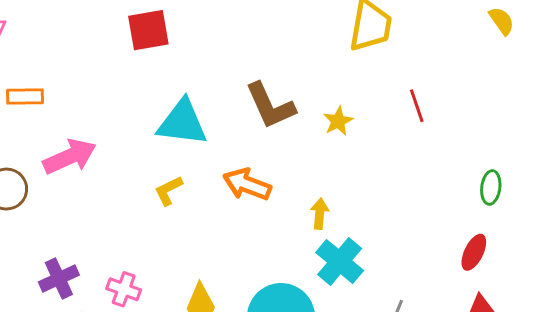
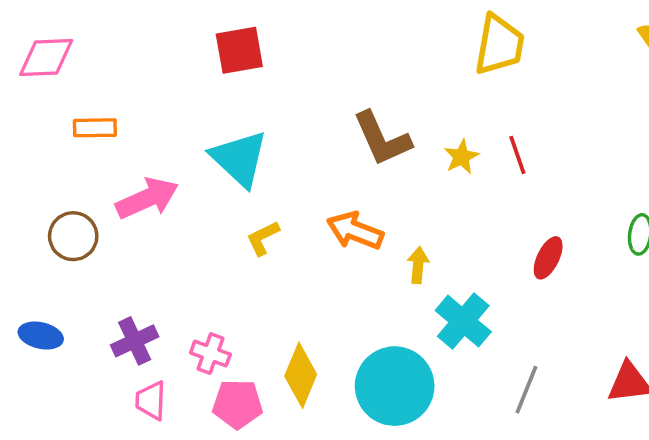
red line: (417, 106) -> (517, 155), moved
cyan triangle: (182, 123) -> (239, 159), moved, turned 36
yellow arrow: (320, 214) -> (418, 265), moved
red ellipse: (474, 252) -> (548, 258), moved

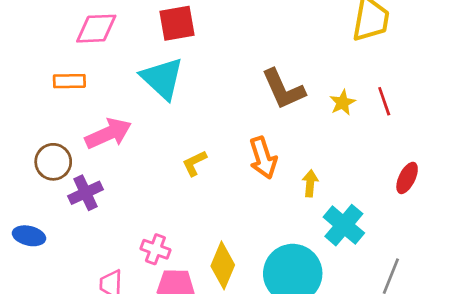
pink diamond: (46, 57) -> (96, 29), moved
cyan triangle: (239, 159) -> (162, 78), moved
orange arrow: (355, 231) -> (263, 158), turned -129
purple cross: (135, 341) -> (86, 193), moved

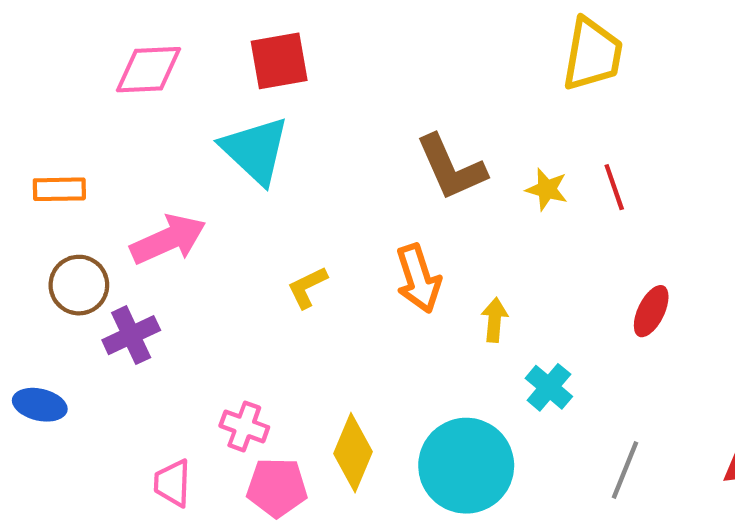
orange rectangle: (69, 81) -> (59, 189), moved
yellow star: (342, 103) -> (547, 189), turned -30
cyan cross: (344, 225) -> (549, 387), size x0.7

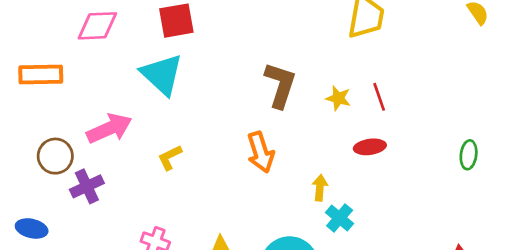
brown L-shape: (451, 168) -> (280, 85), turned -138
orange rectangle: (59, 189) -> (41, 74), moved, size x1.4
yellow L-shape: (307, 287) -> (170, 157), moved
red ellipse: (651, 311) -> (370, 147), moved, turned 56
yellow arrow: (495, 320) -> (320, 188), moved

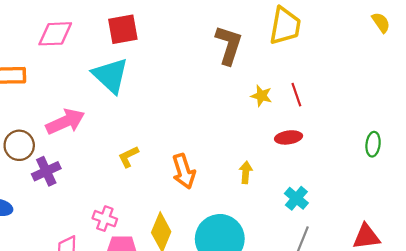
brown L-shape: (280, 85) -> (229, 45), moved
orange arrow: (261, 152) -> (184, 171), moved
yellow L-shape: (170, 157) -> (128, 157), moved
cyan cross: (340, 218) -> (296, 198), moved

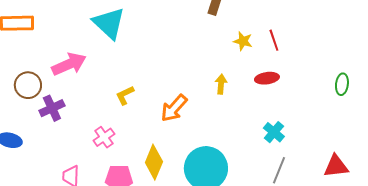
orange arrow: (184, 171) -> (174, 108), turned 60
yellow arrow: (246, 172) -> (221, 84), moved
pink cross: (105, 219) -> (104, 137), moved, turned 35

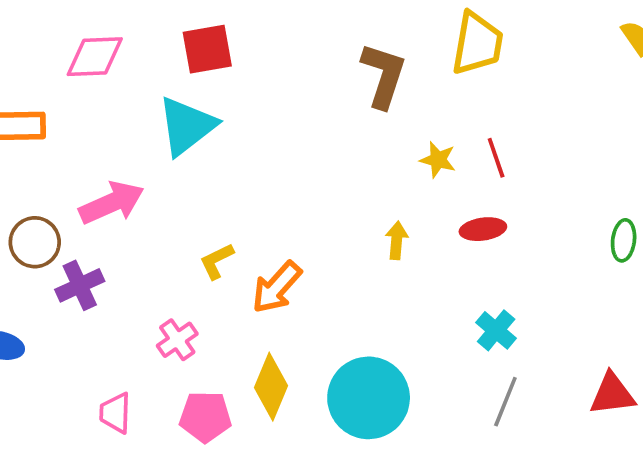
cyan triangle: (109, 23) -> (187, 126), turned 39
orange arrow: (174, 108) -> (277, 287), moved

